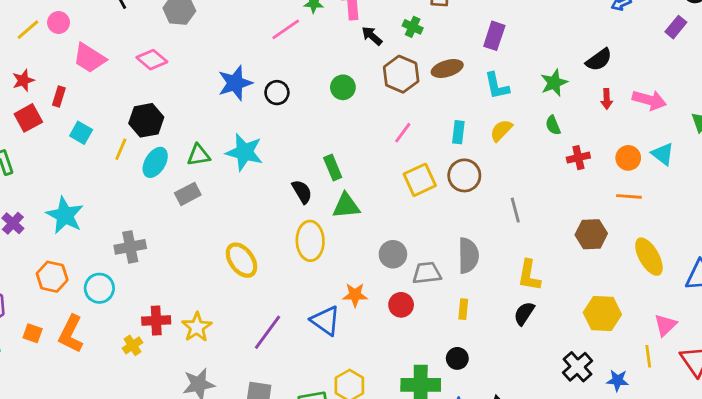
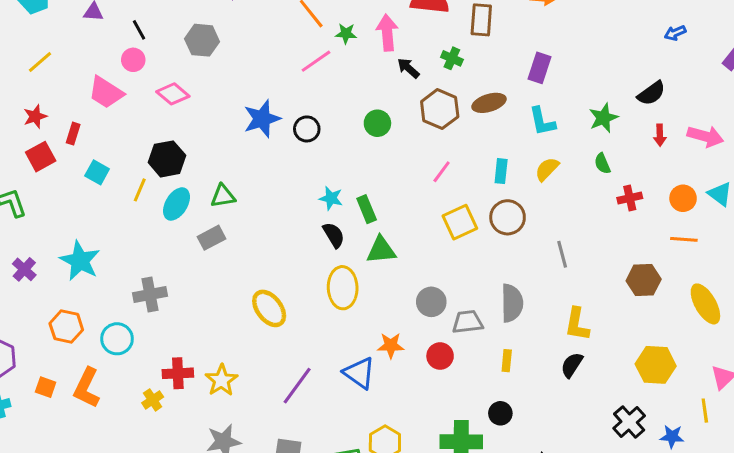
pink circle: (59, 22) -> (133, 60), moved
cyan star: (244, 152) -> (331, 198), moved, size x0.6

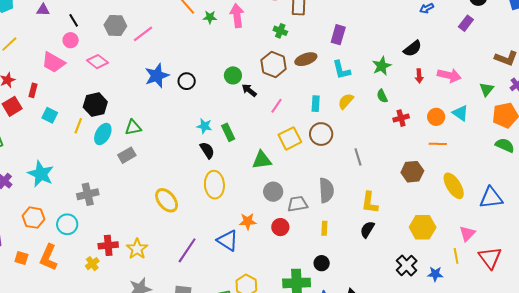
pink line: (316, 61) -> (143, 34), moved
black arrow: (408, 68) -> (249, 90), moved
green triangle: (381, 250) -> (262, 160), moved

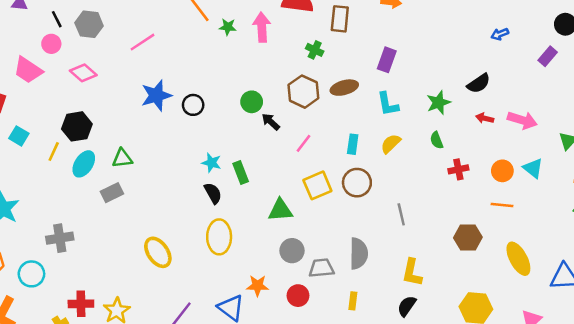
gray hexagon: (115, 25) -> (89, 24), moved
red arrow: (419, 76) -> (485, 118), turned 104

